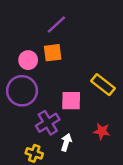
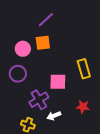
yellow rectangle: (103, 85) -> (84, 69), turned 36
purple circle: (22, 91) -> (18, 74), size x0.7
white arrow: (66, 142) -> (54, 116), turned -128

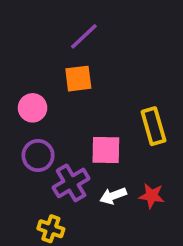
pink circle: (23, 49) -> (33, 108), moved
purple circle: (18, 74) -> (38, 155), moved
white arrow: (54, 116) -> (113, 196), moved

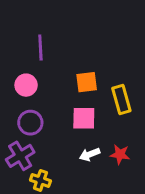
purple line: (84, 36) -> (40, 47), moved, turned -50
orange square: (78, 79) -> (87, 82), moved
purple cross: (71, 183) -> (20, 156), moved

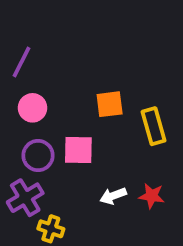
purple line: (40, 47) -> (22, 62), moved, turned 30
pink square: (84, 118) -> (78, 150), moved

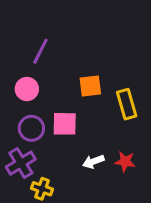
purple line: (22, 62) -> (40, 51), moved

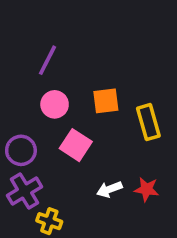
pink circle: (27, 89) -> (55, 104), moved
pink square: (65, 124) -> (76, 145), turned 32
purple circle: (31, 128) -> (21, 150), moved

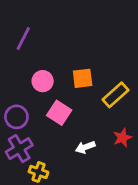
purple line: (47, 60) -> (23, 38), moved
yellow rectangle: (148, 122) -> (116, 95), turned 64
red star: (147, 189) -> (122, 138), moved, turned -30

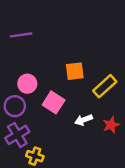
purple line: (23, 38) -> (21, 35), turned 55
pink circle: (43, 81) -> (27, 84), moved
white arrow: (85, 147) -> (84, 120), moved

